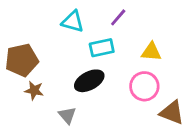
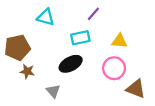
cyan triangle: (73, 22) -> (46, 17), moved

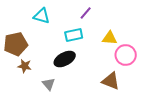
pink circle: (114, 68) -> (126, 55), moved
brown triangle: (136, 89) -> (111, 81), moved

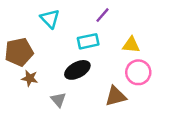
cyan triangle: (42, 16) -> (50, 19), turned 30
pink circle: (126, 55) -> (138, 72), moved
brown triangle: (111, 81) -> (116, 96), moved, turned -36

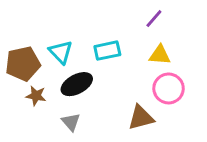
purple line: (102, 15) -> (154, 19), moved
cyan triangle: (50, 19) -> (61, 52), moved
black ellipse: (77, 70) -> (77, 84), moved

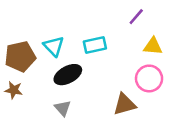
yellow triangle: (160, 55) -> (153, 46), moved
brown star: (36, 96) -> (14, 90), moved

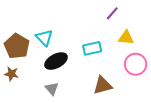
cyan rectangle: (95, 45) -> (92, 48), moved
brown pentagon: (20, 57) -> (17, 46), turned -30
pink circle: (149, 78) -> (136, 64), moved

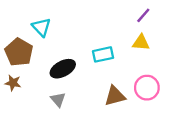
purple line: (112, 13) -> (143, 15), moved
cyan triangle: (44, 38) -> (41, 27), moved
pink circle: (136, 64) -> (147, 88), moved

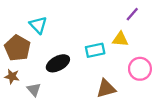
yellow triangle: (141, 43) -> (120, 39), moved
pink circle: (147, 88) -> (140, 69), moved
gray triangle: (58, 99) -> (34, 90), moved

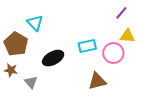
yellow triangle: (120, 39) -> (127, 36), moved
pink circle: (140, 69) -> (113, 53), moved

